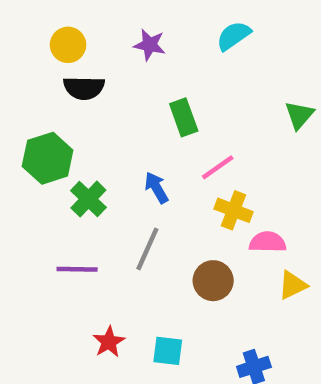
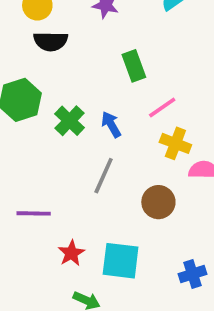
green cross: (88, 199) -> (70, 121), moved
purple line: (77, 269) -> (34, 213), moved
cyan square: (168, 351) -> (121, 261), size x1.5

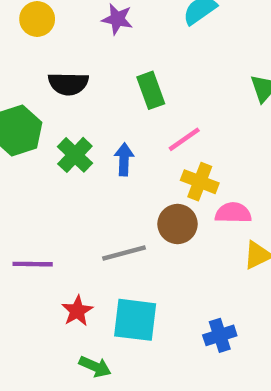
black semicircle: (51, 41) -> (68, 84), moved
blue arrow: (111, 125) -> (124, 159), turned 32
gray line: (104, 176) -> (124, 253), moved, turned 51
brown circle: (158, 202) -> (177, 224), moved

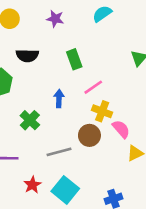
green cross: (75, 155) -> (30, 120), moved
pink semicircle: (233, 213) -> (121, 129), turned 48
cyan square: (135, 320) -> (65, 190), turned 32

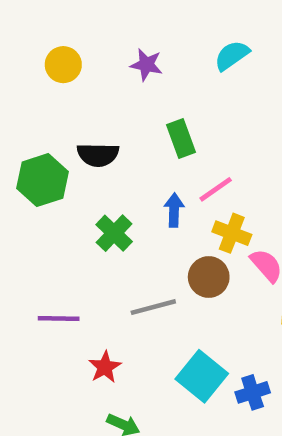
black semicircle: (27, 56) -> (98, 155), moved
blue arrow: (59, 99) -> (174, 210), moved
green cross: (30, 120) -> (114, 233), moved
cyan square: (65, 190) -> (202, 376), moved

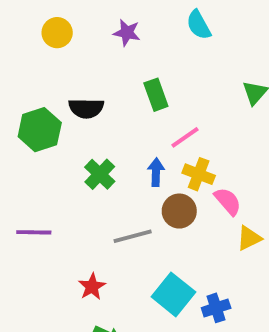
cyan semicircle: (232, 55) -> (199, 25), turned -84
blue arrow: (174, 210) -> (156, 172), moved
purple line: (59, 319) -> (34, 232), moved

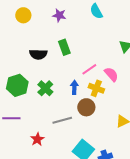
green rectangle: (156, 95) -> (64, 47), moved
green hexagon: (40, 130) -> (17, 85), moved
pink semicircle: (228, 201) -> (111, 74), moved
red star: (92, 287) -> (37, 139), moved

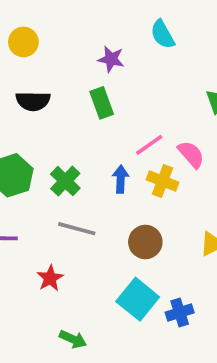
purple star: (59, 15) -> (111, 59), moved
black semicircle: (38, 54) -> (33, 101), moved
brown circle: (86, 107) -> (145, 242), moved
gray line: (62, 120) -> (77, 229), moved, turned 30

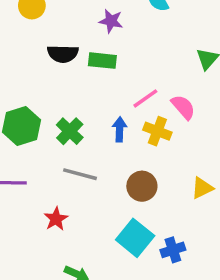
black semicircle: (33, 101) -> (63, 54), moved
green rectangle: (102, 103) -> (102, 61), turned -64

